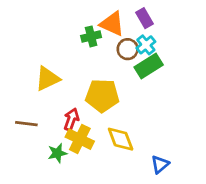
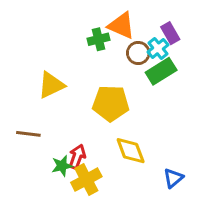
purple rectangle: (144, 18) -> (170, 33), moved
red arrow: (71, 119) -> (77, 157), moved
yellow cross: (80, 139) -> (86, 180), moved, turned 36

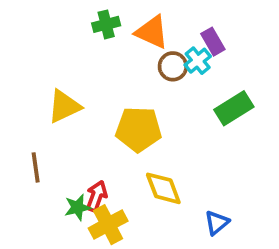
green cross: (99, 39) -> (106, 24), moved
green rectangle: (161, 71) -> (234, 108), moved
brown line: (28, 134) -> (36, 167), turned 75

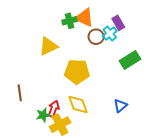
green cross: (106, 24) -> (70, 21), moved
yellow triangle: (64, 106) -> (48, 46), moved
yellow diamond: (163, 188) -> (78, 104), moved
blue triangle: (217, 223) -> (120, 106), moved

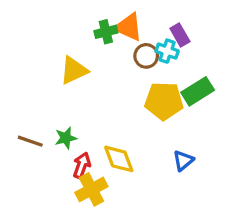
cyan cross: (110, 34) -> (167, 51), turned -32
yellow pentagon: (77, 72) -> (164, 101), moved
brown line: (20, 93) -> (30, 141), turned -63
green star: (43, 115) -> (66, 138), moved

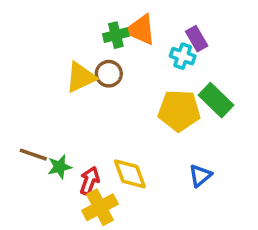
brown circle: (146, 56) -> (109, 74), moved
green rectangle: (198, 91) -> (216, 100), turned 76
green star: (66, 138) -> (60, 167), moved

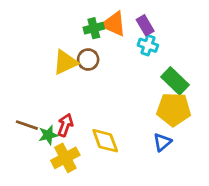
purple rectangle: (197, 39) -> (145, 25), moved
yellow pentagon: (179, 111) -> (174, 109), moved
red arrow: (89, 181) -> (65, 125), moved
yellow cross: (100, 207) -> (65, 158), moved

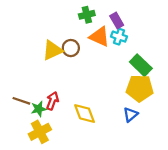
orange triangle: (114, 24) -> (99, 37), moved
green cross: (94, 28) -> (87, 15), moved
yellow cross: (65, 158) -> (40, 132), moved

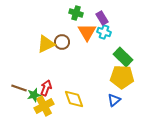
green cross: (87, 15) -> (76, 13), turned 32
orange triangle: (99, 37) -> (87, 32), turned 36
yellow cross: (40, 132) -> (44, 106), moved

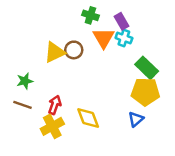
green star: (34, 95) -> (25, 81), moved

